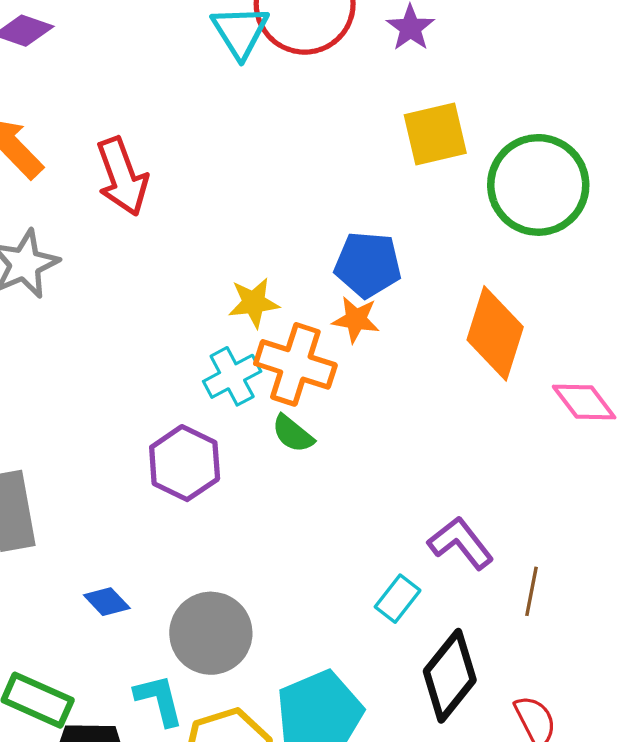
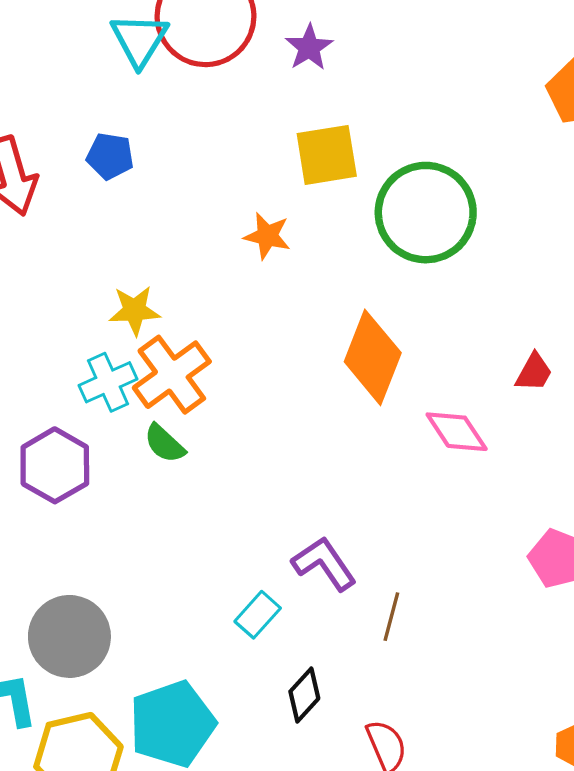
blue pentagon: (368, 265) -> (110, 156), moved, size x0.7
orange star: (356, 320) -> (267, 236), moved
orange cross: (295, 364) -> (172, 375), turned 32
black diamond: (450, 676) -> (304, 695), size x0.6

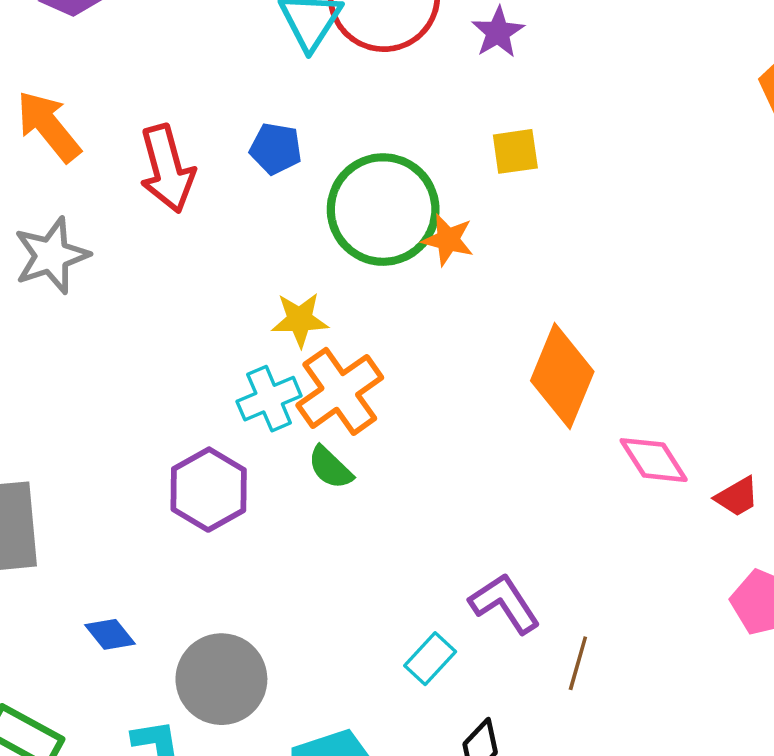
yellow square: (327, 155) -> (515, 151), size x0.7
green circle: (426, 213) -> (383, 210), moved
red trapezoid: (534, 372) -> (737, 497), moved, turned 30

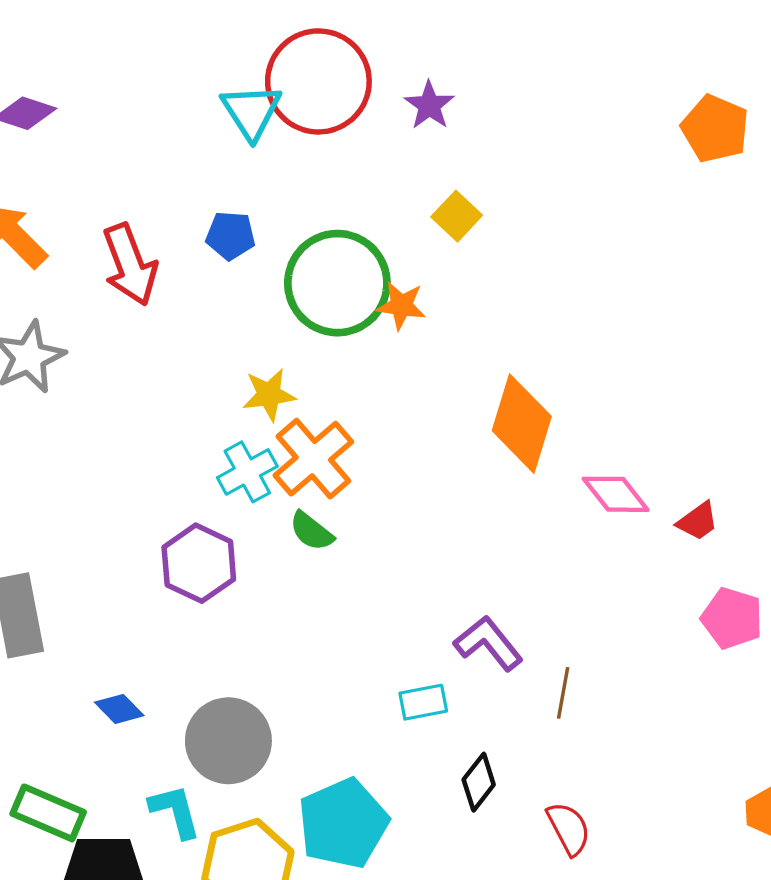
yellow square: (515, 151) -> (457, 216), turned -33
cyan rectangle: (430, 659) -> (423, 702), turned 42

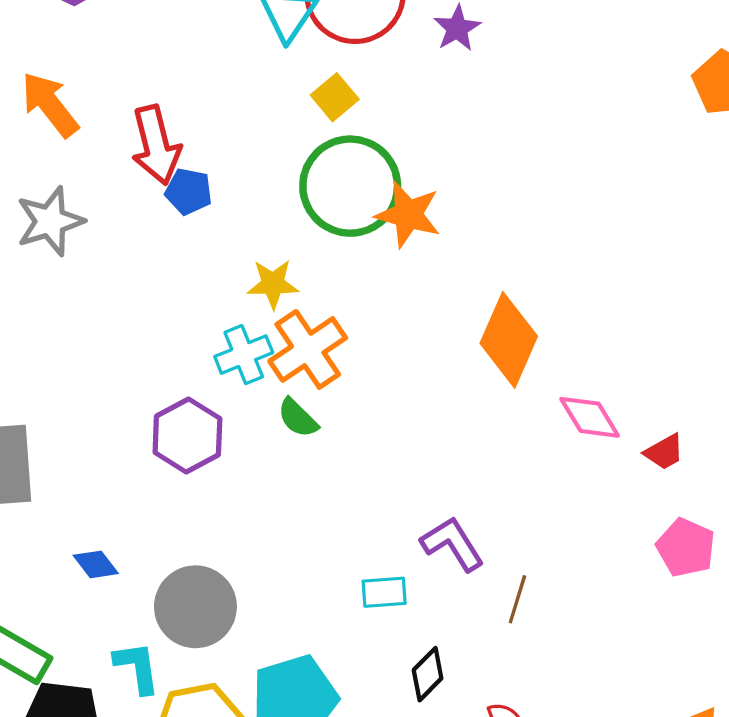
yellow square: (457, 216) -> (335, 97), moved
blue pentagon: (231, 236) -> (189, 191), moved
orange star: (401, 306) -> (408, 215), size x1.4

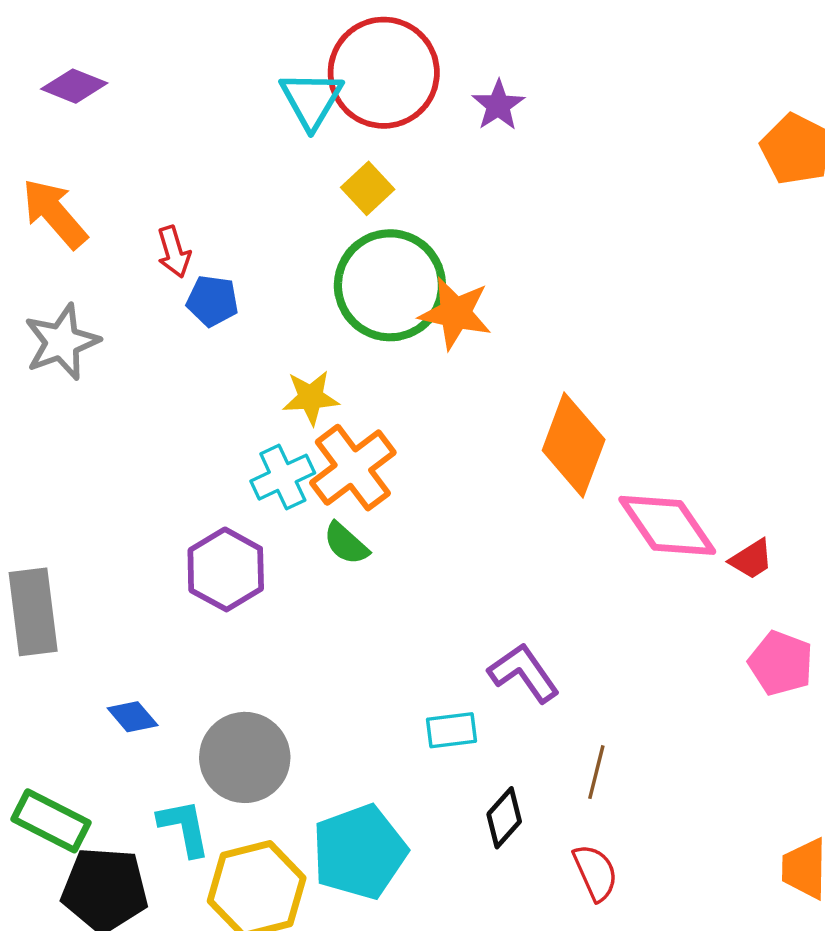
red arrow: (156, 145) -> (174, 252), size x0.6
pink diamond: (590, 417) -> (667, 525), size x1.4
brown line: (517, 599) -> (596, 772), moved

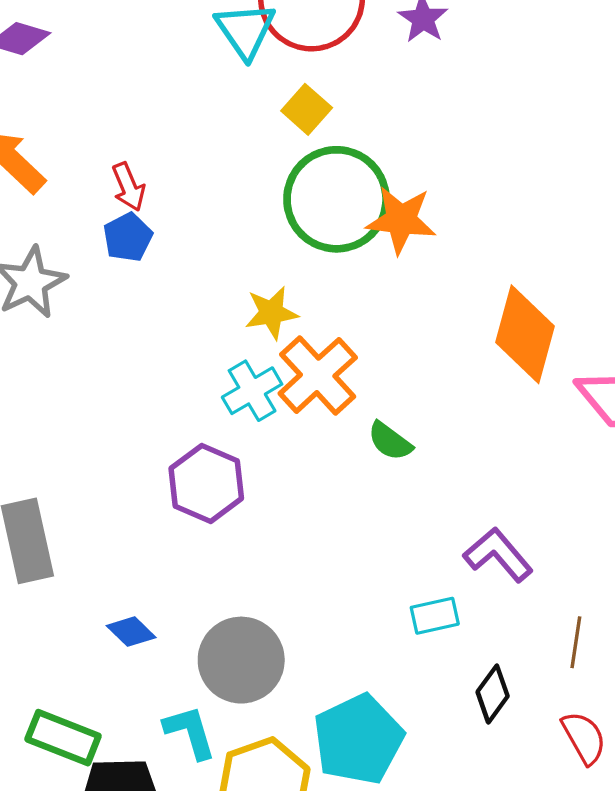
blue pentagon: (212, 301) -> (128, 237), moved, turned -30
green semicircle: (346, 544) -> (390, 441), moved

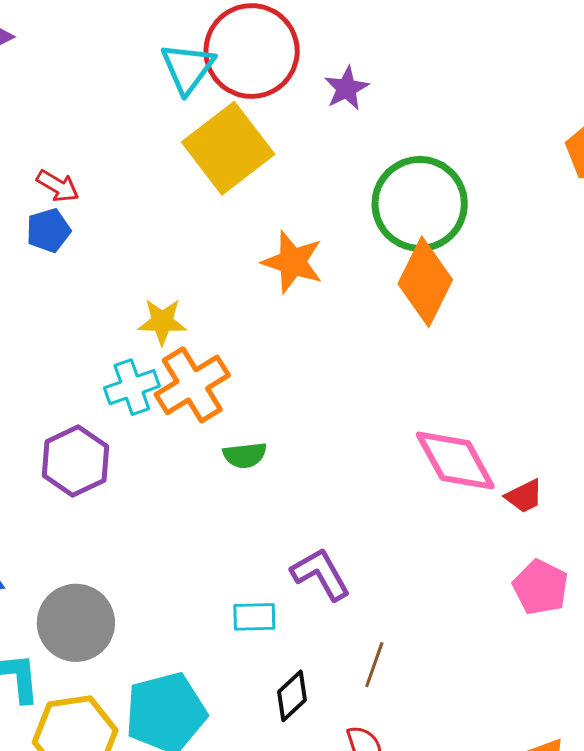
yellow square: (307, 109) -> (228, 148), size x2.0
red arrow: (129, 187) -> (58, 186), turned -48
green circle: (337, 199) -> (420, 204), moved
orange diamond: (525, 334) -> (425, 282), moved
green semicircle: (390, 441) -> (245, 455), turned -54

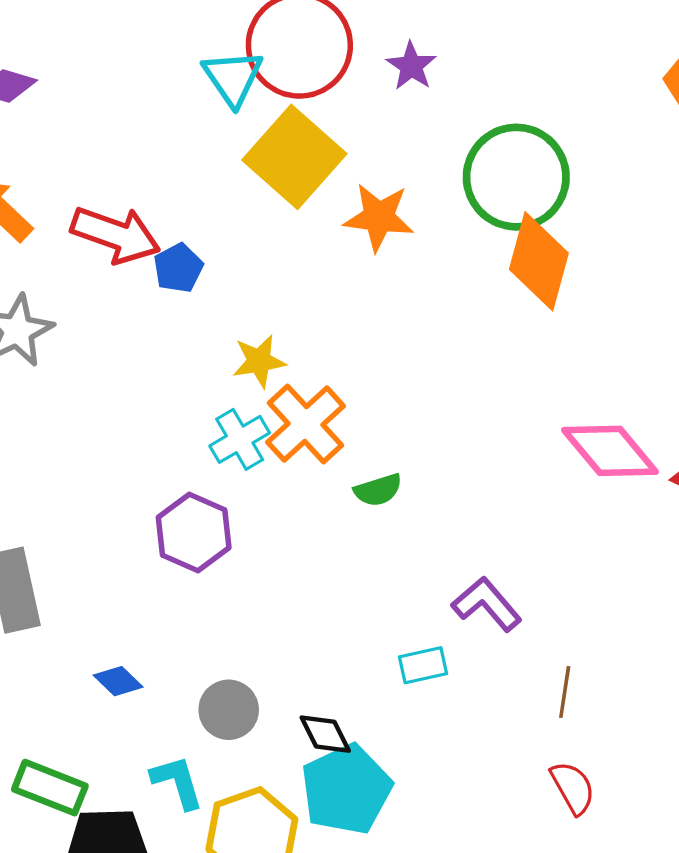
red arrow: (58, 186) -> (116, 235), size x1.8
blue pentagon: (48, 230) -> (178, 268), moved
orange star: (293, 262) -> (379, 217), moved
gray circle: (76, 623) -> (229, 710), size x0.7
black diamond: (292, 696) -> (325, 734), moved, turned -63

